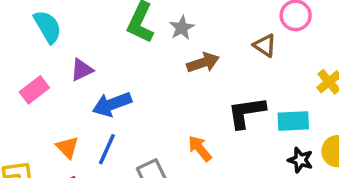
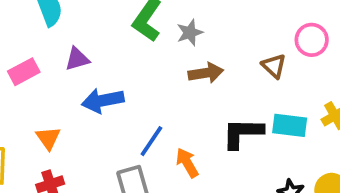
cyan rectangle: (293, 121) -> (290, 125), moved
blue line: (107, 149) -> (151, 141), moved

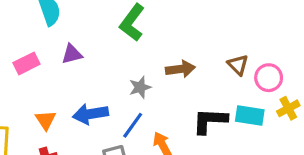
gray star: (190, 33) -> (140, 87), moved
pink circle: (312, 40) -> (269, 78), moved
blue arrow: (103, 101) -> (90, 114), moved

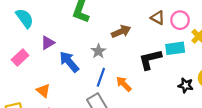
blue arrow: (90, 114) -> (69, 62), moved, turned 75

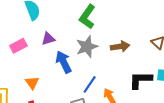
gray star: (98, 51) -> (87, 47), moved, size x1.5

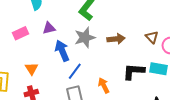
blue line: (90, 84) -> (75, 71), moved

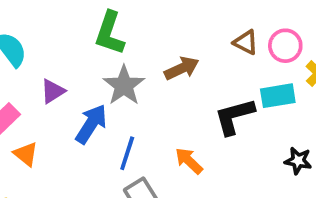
blue arrow: (62, 51) -> (91, 124), turned 75
orange triangle: (32, 69) -> (26, 154), moved

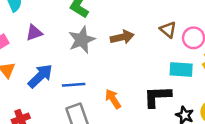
black L-shape: (234, 116) -> (157, 97), moved
blue arrow: (91, 124) -> (40, 76), moved
blue line: (127, 153) -> (74, 85), turned 55

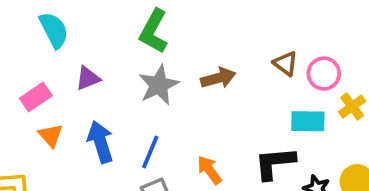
blue arrow: (40, 76) -> (100, 142), turned -60
blue line: (74, 85) -> (150, 152), turned -60

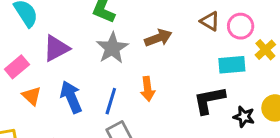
purple triangle: (88, 78) -> (56, 48), size x1.4
orange arrow: (209, 170) -> (148, 89), moved, turned -145

